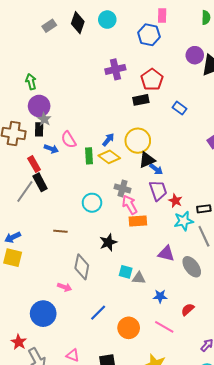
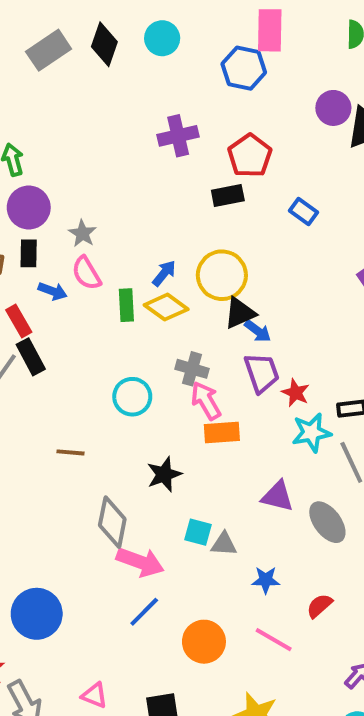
pink rectangle: (162, 15) -> (270, 30), size x1.5
gray rectangle: (49, 26) -> (49, 50), size x1.5
gray star: (44, 119) -> (82, 233), moved
pink arrow: (65, 287) -> (140, 562), moved, size x1.6

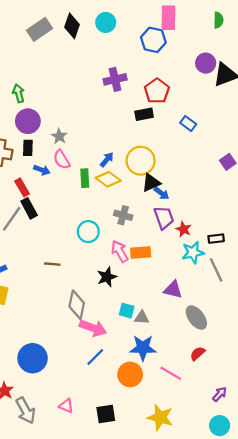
pink arrow: (206, 401) -> (120, 251), moved
gray ellipse: (327, 522) -> (196, 318), moved
blue star: (266, 580) -> (143, 348), moved, size x1.6

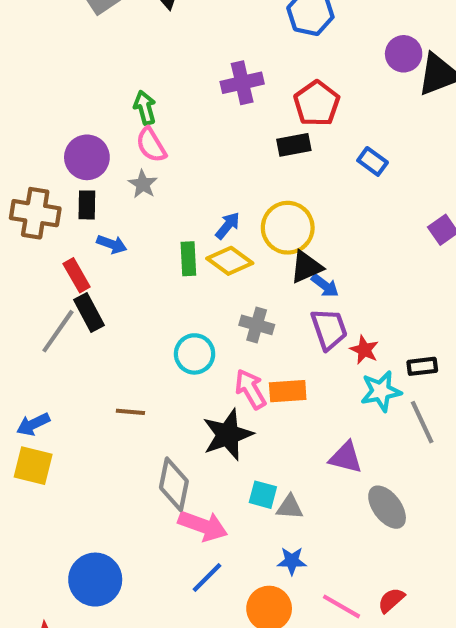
green arrow: (19, 93) -> (145, 108), moved
pink semicircle: (62, 160) -> (151, 145), moved
black star: (107, 277) -> (228, 435), size x1.4
blue star: (143, 348) -> (292, 561), size x0.6
red semicircle: (198, 354) -> (391, 600), moved

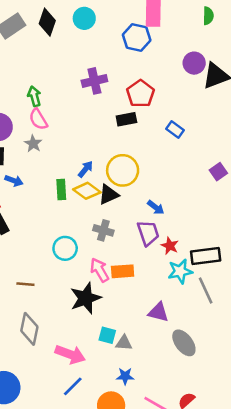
black triangle: (306, 267) -> (109, 195), moved
blue arrow: (325, 286) -> (156, 207), moved
black rectangle: (422, 366) -> (206, 256), size x1.6
gray diamond: (174, 484) -> (29, 329), moved

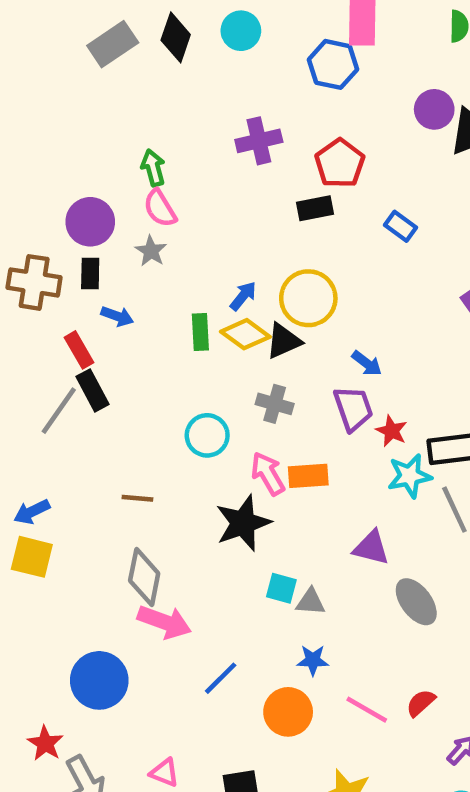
pink arrow: (70, 354) -> (164, 622), moved

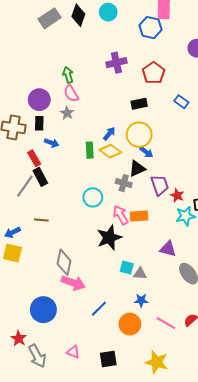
black rectangle: (315, 208) -> (139, 104), moved
black triangle: (284, 341) -> (137, 169), moved
blue arrow: (367, 363) -> (146, 152), moved
brown line: (137, 498) -> (41, 220), moved

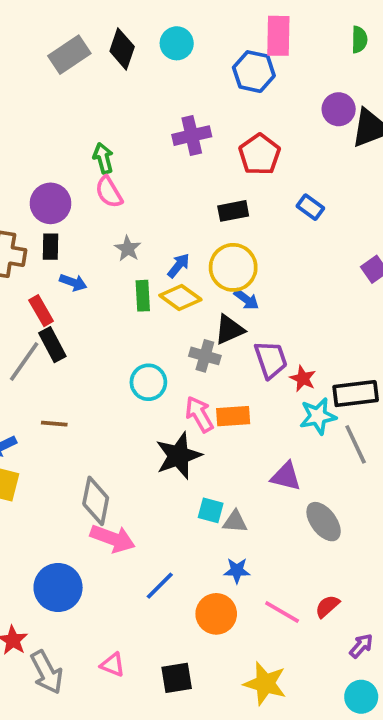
gray star: (67, 113) -> (128, 249), moved

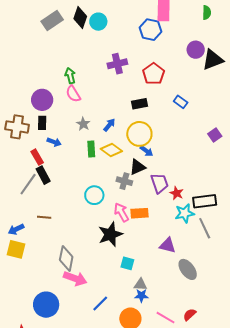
cyan circle: (177, 43) -> (98, 22), moved
blue arrow: (179, 266) -> (109, 125), moved
gray triangle: (235, 522) -> (140, 284), moved

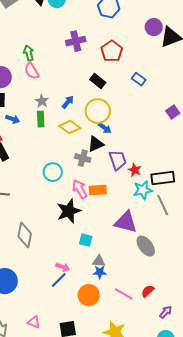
black rectangle: (139, 104) -> (98, 81), turned 49
green rectangle: (91, 149) -> (41, 119), moved
purple triangle: (168, 245) -> (126, 222), size x1.4
pink arrow: (75, 278) -> (63, 267), moved, size x0.6

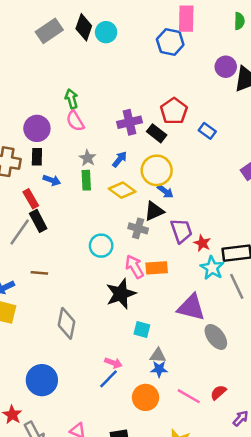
purple cross: (76, 41) -> (129, 122), moved
red pentagon: (112, 51) -> (174, 111), moved
cyan star: (143, 190) -> (212, 268), turned -30

